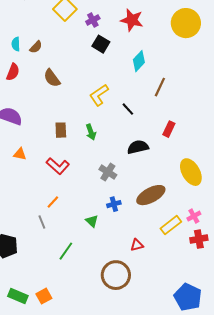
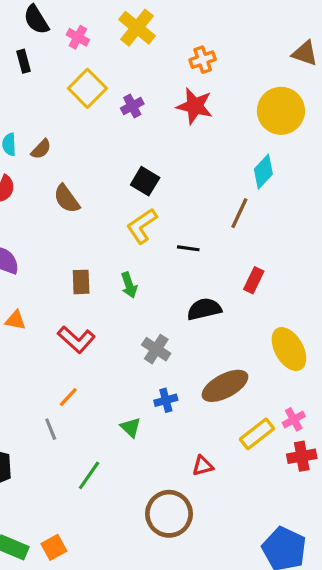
black square: (101, 44) -> (145, 181), moved
cyan diamond: (139, 61) -> (263, 172), moved
black line: (128, 109) -> (188, 248), turned -40

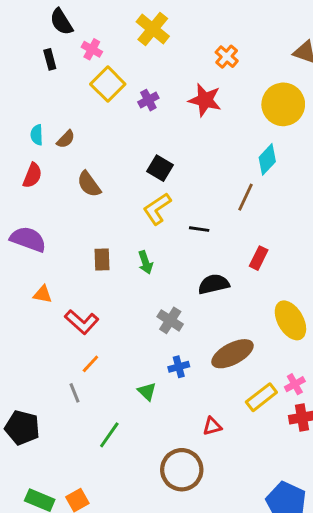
pink cross: (78, 37) -> (92, 49), moved
orange cross: (203, 60) -> (227, 57), moved, turned -30
red L-shape: (76, 339) -> (82, 322), moved

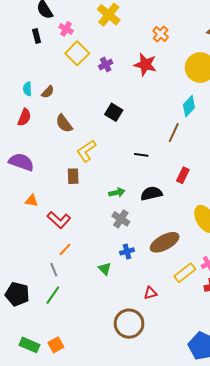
yellow L-shape: (157, 209) -> (86, 151), moved
green arrow: (145, 262) -> (117, 192), moved, turned -84
green line: (109, 435) -> (53, 295), moved

